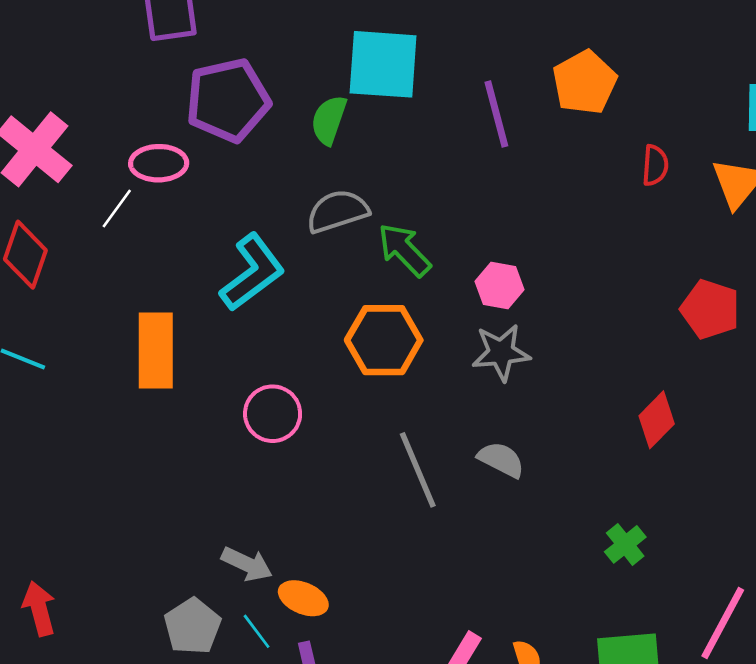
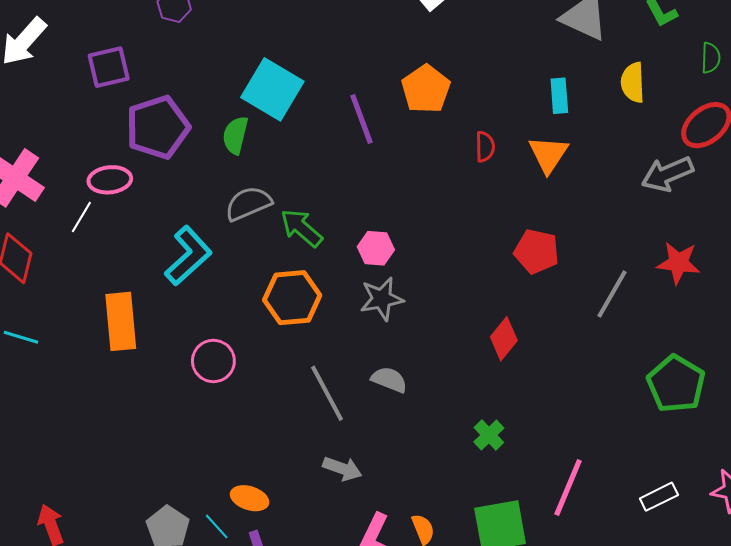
cyan square: (383, 64) -> (272, 89), turned 32
gray arrow: (247, 564) -> (342, 469), moved

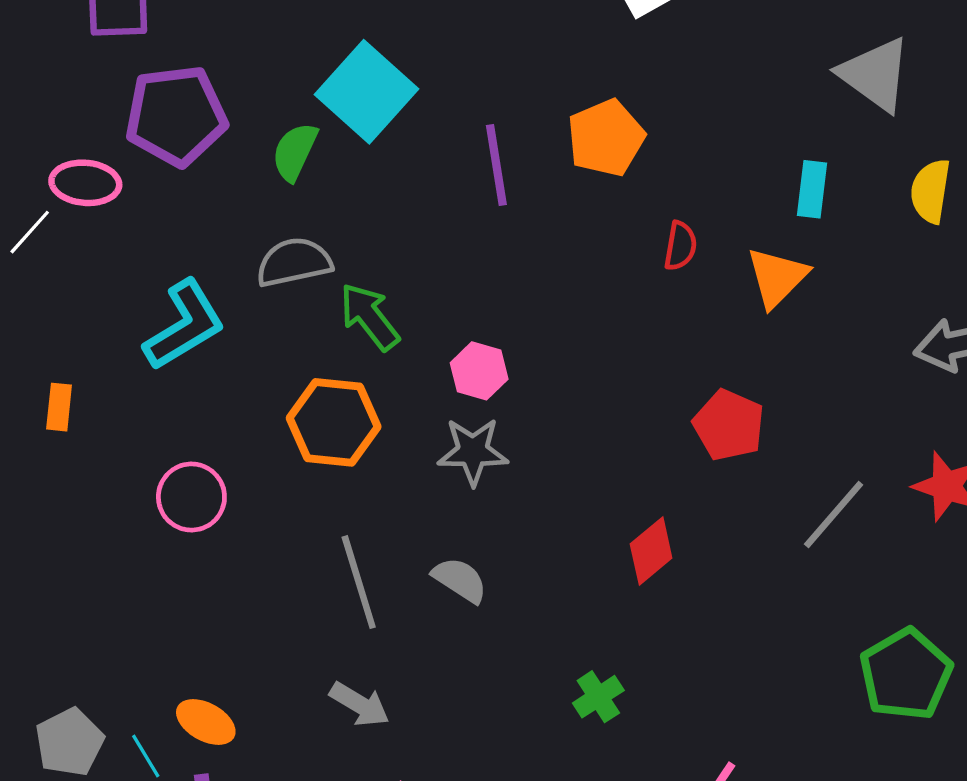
orange rectangle: (121, 321) -> (59, 407), size x0.5

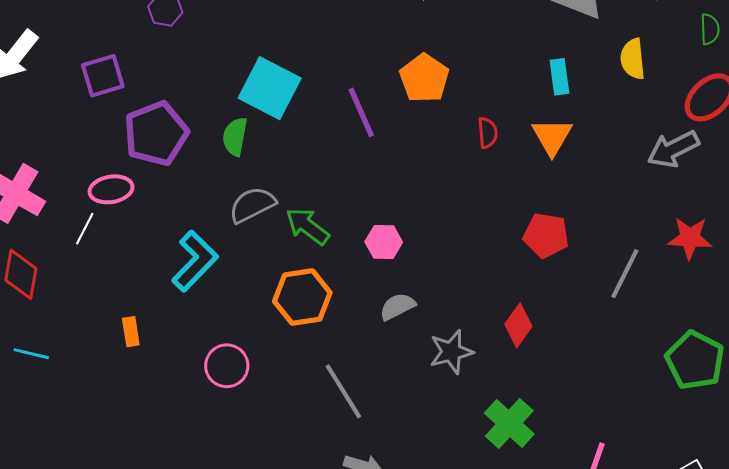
gray star: (473, 451) -> (451, 352), moved
gray semicircle: (460, 580) -> (397, 306), moved, turned -45
green cross: (598, 697) -> (509, 423), size x1.6

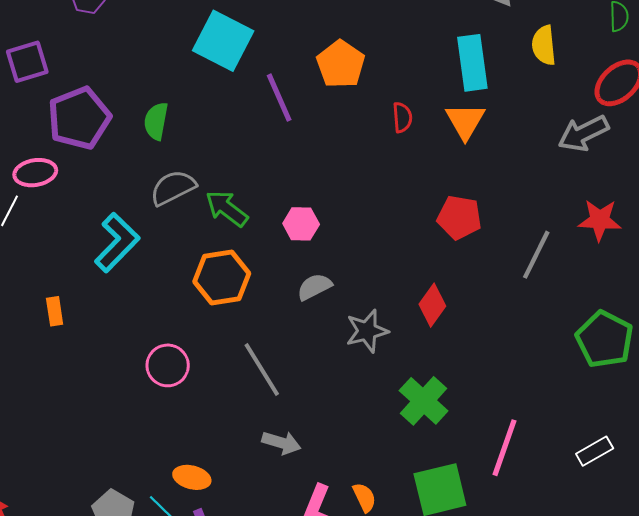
cyan rectangle: (559, 77) -> (472, 63), size x1.6
cyan square: (270, 88) -> (223, 41), moved
pink circle: (227, 366) -> (168, 365), moved

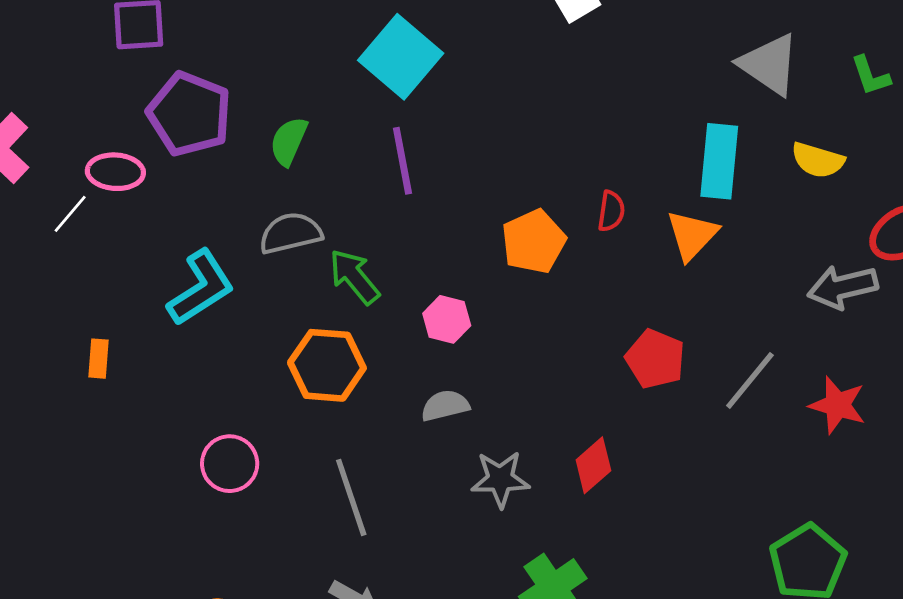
yellow semicircle: (544, 45) -> (818, 160), turned -81
orange pentagon: (341, 64) -> (534, 242), moved
purple line: (279, 98) -> (402, 161), moved
purple pentagon: (79, 118) -> (189, 114), turned 30
gray line: (536, 255) -> (750, 380), moved

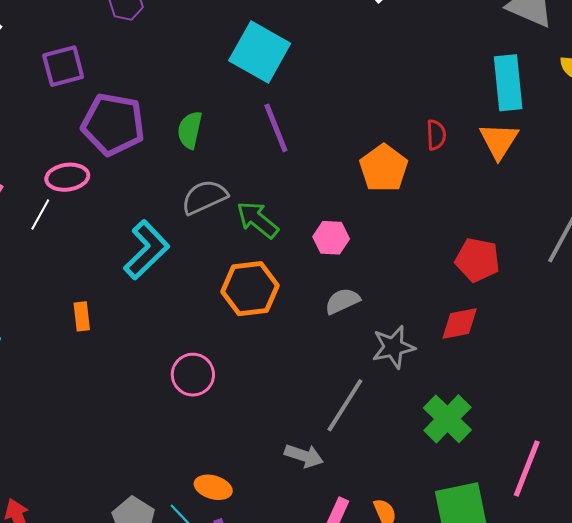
red pentagon: (655, 359) -> (477, 260), moved
red diamond: (593, 465) -> (460, 324), turned 42
gray line: (351, 497) -> (345, 405), moved, turned 62

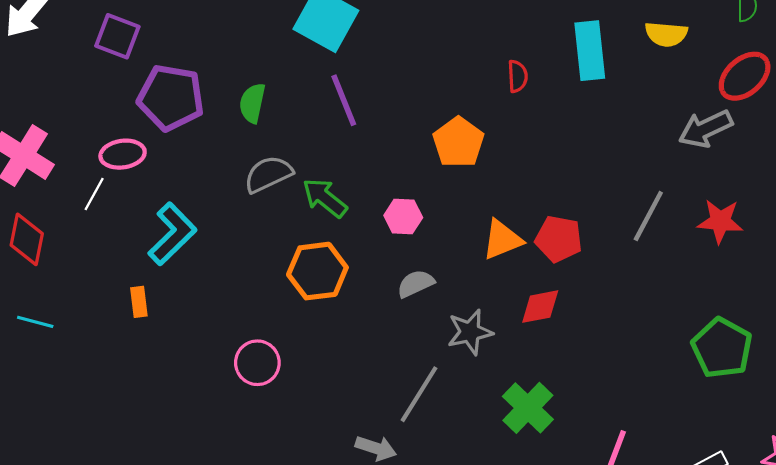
purple square: (63, 66) -> (117, 36), turned 36
red semicircle: (436, 135) -> (517, 76), moved
orange triangle: (499, 141) -> (502, 240), moved, turned 36
cyan L-shape: (147, 250) -> (172, 234), moved

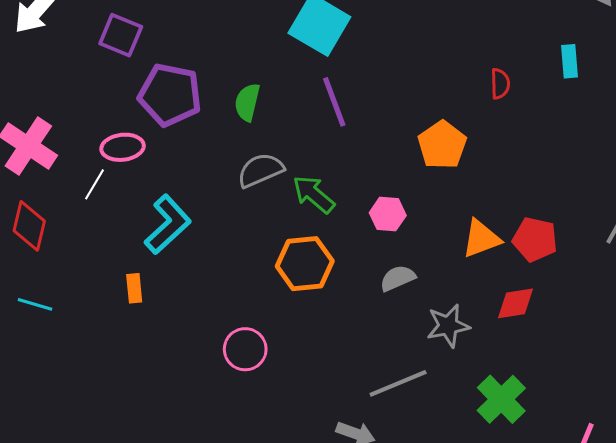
cyan rectangle: (590, 51) -> (570, 61), size x0.6
gray line: (419, 394) -> (398, 383), turned 34

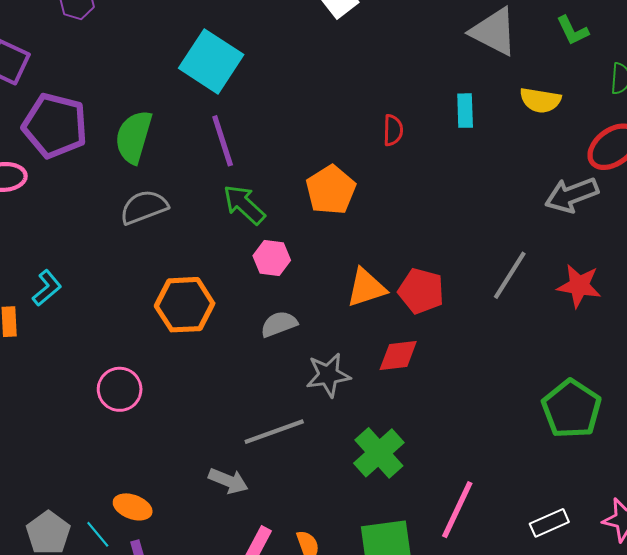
green semicircle: (247, 102) -> (134, 137), size x1.4
green arrow: (314, 194) -> (244, 205), moved
cyan L-shape: (168, 224) -> (47, 288), moved, size x0.6

